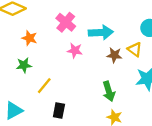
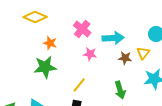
yellow triangle: (135, 49) -> (143, 53), turned 32
green star: (24, 65) -> (45, 67), size x1.6
yellow line: (44, 86) -> (79, 85), moved

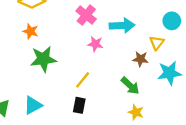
orange star: (50, 43) -> (31, 31), moved
brown star: (125, 58) -> (141, 59), moved
green arrow: (120, 90) -> (130, 86), turned -30

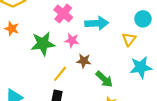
green star: (43, 59) -> (43, 44), moved
brown star: (141, 59) -> (84, 61), moved

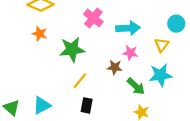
pink star: (72, 40) -> (130, 53), moved
cyan star: (141, 67) -> (161, 75), moved
yellow line: (60, 74) -> (80, 81), moved

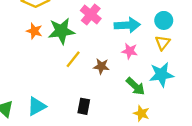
cyan circle: (176, 24) -> (164, 20), moved
green star: (72, 49) -> (61, 31), moved
brown star: (115, 67) -> (101, 66), moved
yellow line: (80, 81) -> (73, 59), moved

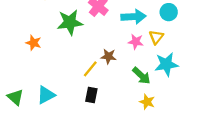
orange star: (34, 31) -> (34, 43), moved
yellow triangle: (163, 43) -> (156, 37), moved
yellow line: (73, 59) -> (90, 69), moved

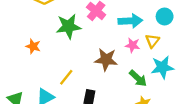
brown star: (108, 56) -> (106, 60), size x1.5
yellow line: (90, 69) -> (66, 77), moved

